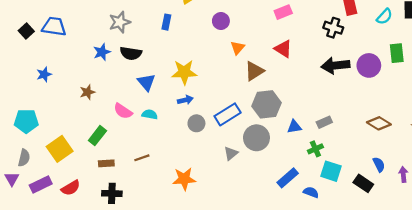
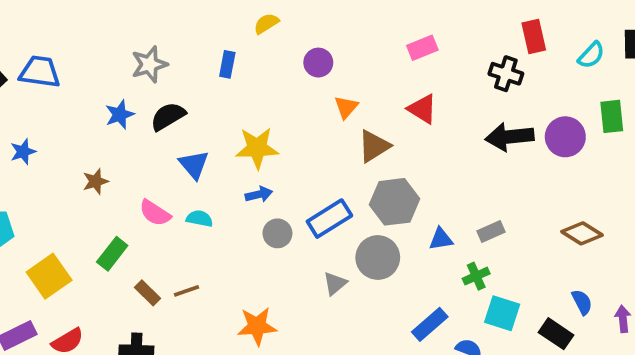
black semicircle: (131, 53) -> (168, 116), turned 140
brown rectangle: (106, 163) -> (147, 293), moved, turned 48

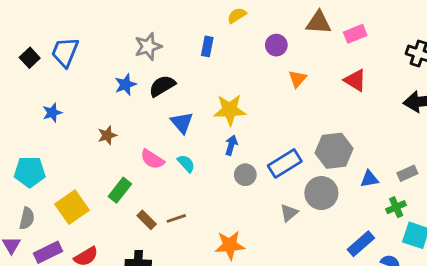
blue trapezoid: (40, 72) -> (65, 52), turned -76
brown triangle: (374, 146) -> (319, 23), moved, turned 36
blue arrow: (259, 194) -> (231, 145), turned -60
cyan semicircle: (199, 219) -> (186, 163), turned 36

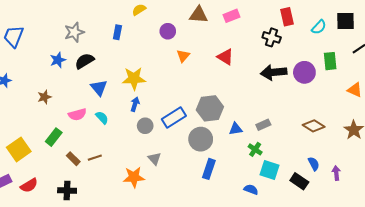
pink rectangle: (355, 34) -> (231, 16), moved
pink semicircle: (152, 159) -> (77, 114), turned -48
green cross: (396, 207) -> (255, 149), turned -32
gray triangle: (289, 213) -> (154, 159), moved, turned -32
blue rectangle: (361, 244) -> (209, 169), moved, turned -30

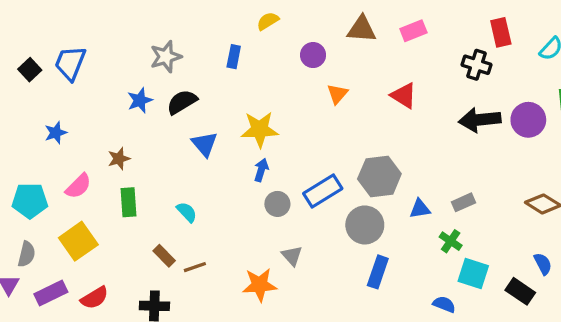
pink semicircle: (77, 114) -> (78, 186), moved, turned -30
cyan semicircle: (102, 118) -> (187, 212), moved
green rectangle: (54, 137) -> (129, 202), moved, turned -42
brown line: (95, 158) -> (195, 267), moved

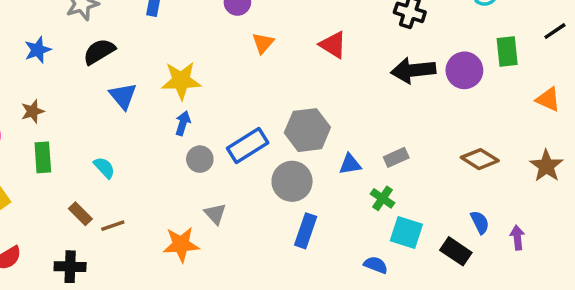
blue star: (140, 100) -> (38, 50), moved

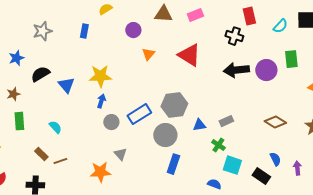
red triangle: (333, 45) -> (189, 55), size x1.4
black semicircle: (99, 52) -> (40, 74), moved

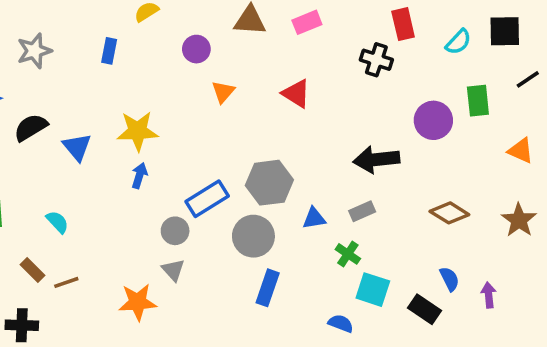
red triangle: (189, 55) -> (296, 94), size x0.7
black arrow: (236, 70) -> (376, 160), moved
gray circle: (111, 122) -> (175, 231), moved

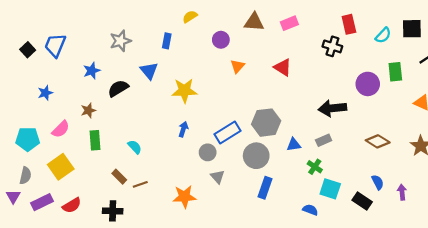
blue triangle: (77, 147) -> (149, 71), moved
blue arrow: (139, 176) -> (183, 129), moved
gray triangle: (173, 270) -> (218, 177), moved

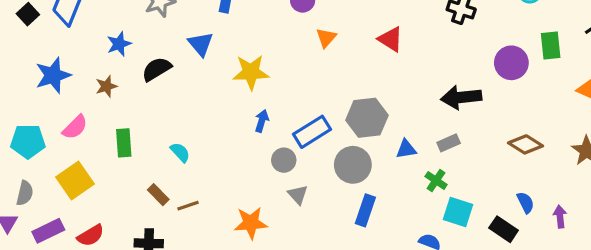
blue star: (45, 93) -> (53, 75), size x1.6
brown star: (88, 110) -> (106, 86), moved
blue arrow: (183, 129) -> (262, 121), moved

